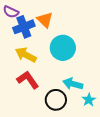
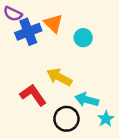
cyan circle: (63, 48) -> (83, 38), moved, size x0.6
yellow arrow: (26, 55) -> (59, 77), moved

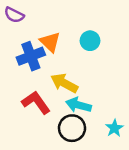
orange triangle: (53, 23) -> (50, 42), moved
blue cross: (28, 32) -> (31, 56), moved
cyan arrow: (87, 100) -> (78, 105), moved

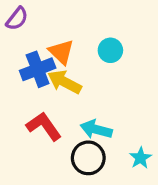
purple semicircle: (14, 15) -> (17, 19), turned -78
yellow arrow: (64, 83) -> (65, 82), moved

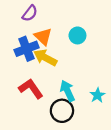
purple semicircle: (17, 19) -> (30, 13), moved
cyan arrow: (96, 129) -> (68, 91), turned 50
cyan star: (140, 158) -> (97, 95), moved

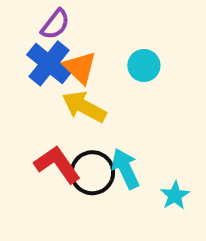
blue cross: (27, 49) -> (49, 63), moved, turned -30
cyan star: (97, 95) -> (175, 195), moved
black circle: (62, 111) -> (92, 173), moved

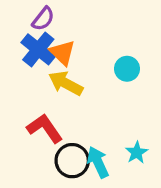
cyan circle: (144, 65) -> (127, 69), moved
cyan arrow: (125, 169) -> (98, 162), moved
black circle: (92, 173) -> (72, 161), moved

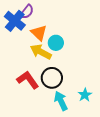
blue cross: (38, 49) -> (15, 21), moved
cyan circle: (127, 69) -> (56, 43), moved
black circle: (72, 161) -> (52, 78), moved

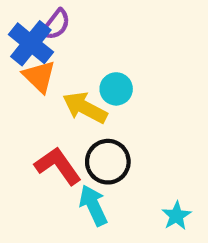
orange triangle: (39, 33) -> (39, 76), moved
cyan star: (85, 95) -> (176, 216), moved
cyan arrow: (61, 101) -> (93, 205), moved

